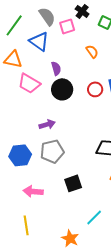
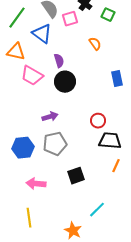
red circle: (95, 89) -> (98, 121), moved

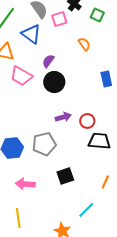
purple semicircle: (59, 61) -> (48, 61), turned -128
purple arrow: (50, 117) -> (63, 117), moved
orange line: (116, 166) -> (105, 182), moved

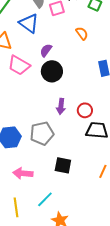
purple arrow: (63, 117) -> (61, 106), turned 112
black square: (65, 176) -> (63, 165), turned 30
cyan line: (86, 210) -> (45, 199), moved

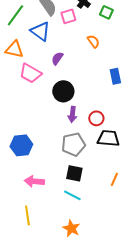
black circle: (52, 71) -> (63, 91), moved
gray pentagon: (42, 133) -> (73, 144), moved
cyan line: (45, 199) -> (72, 195), moved, turned 72

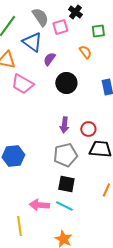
green square: (106, 12) -> (98, 31), moved, turned -32
purple semicircle: (57, 58) -> (49, 59), moved
black circle: (63, 91) -> (66, 83), moved
pink arrow: (34, 181) -> (39, 205), moved

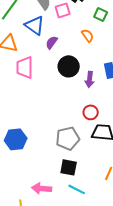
green square: (98, 31) -> (101, 14), turned 32
pink trapezoid: (22, 84) -> (25, 67), turned 60
purple arrow: (64, 125) -> (90, 79), moved
cyan line: (64, 206) -> (77, 189), moved

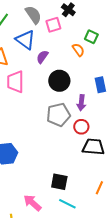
green square: (101, 14) -> (91, 37), moved
purple arrow: (90, 79) -> (81, 103), moved
gray pentagon: (68, 138) -> (58, 115), moved
pink arrow: (42, 188) -> (32, 203), turned 36

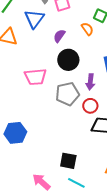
blue triangle: (25, 40) -> (34, 19), turned 30
purple semicircle: (42, 57) -> (59, 36), moved
pink trapezoid: (15, 82) -> (35, 77), moved, turned -95

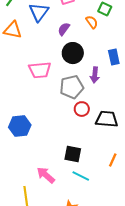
red circle: (90, 106) -> (82, 109), moved

